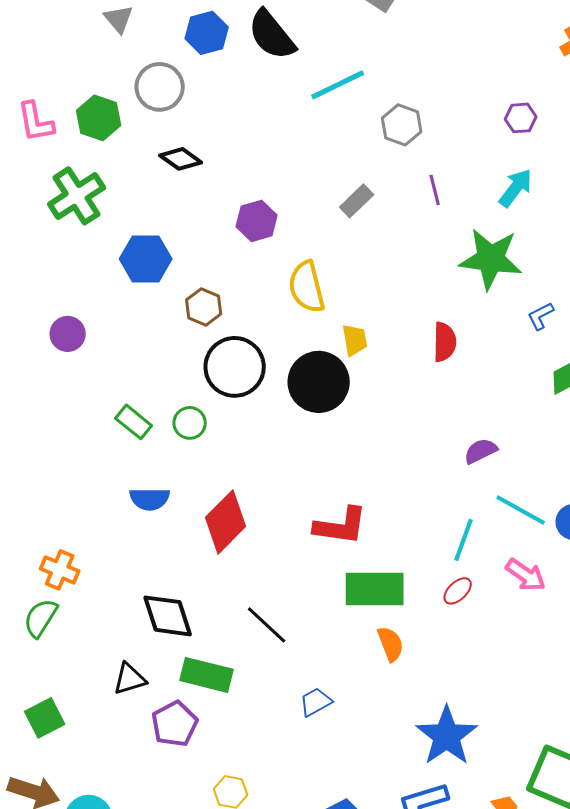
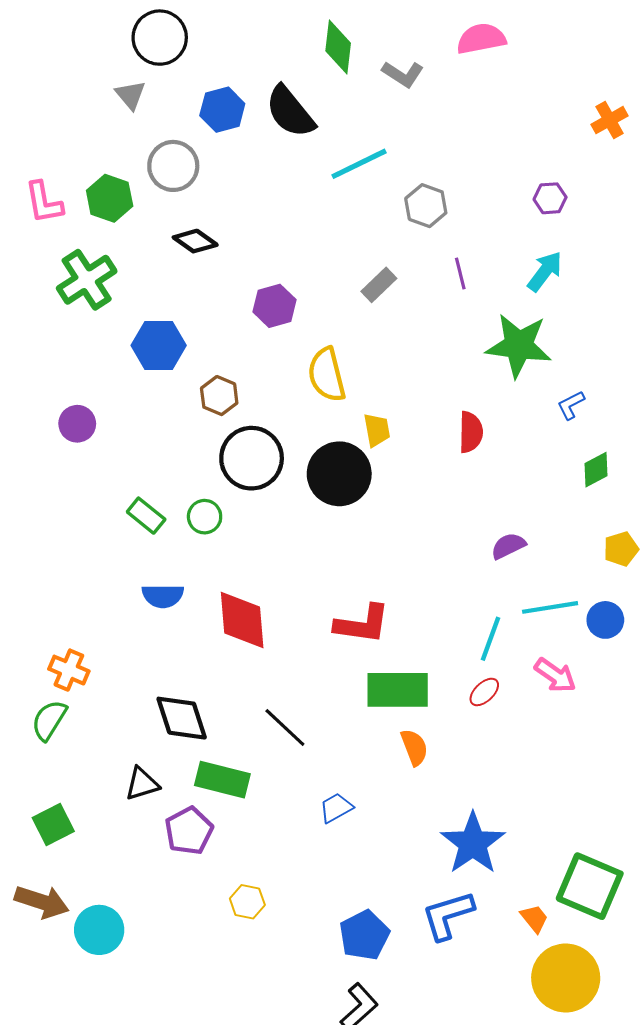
cyan line: (521, 510) -> (550, 607), turned -38
red diamond: (226, 522) -> (242, 620), turned -50

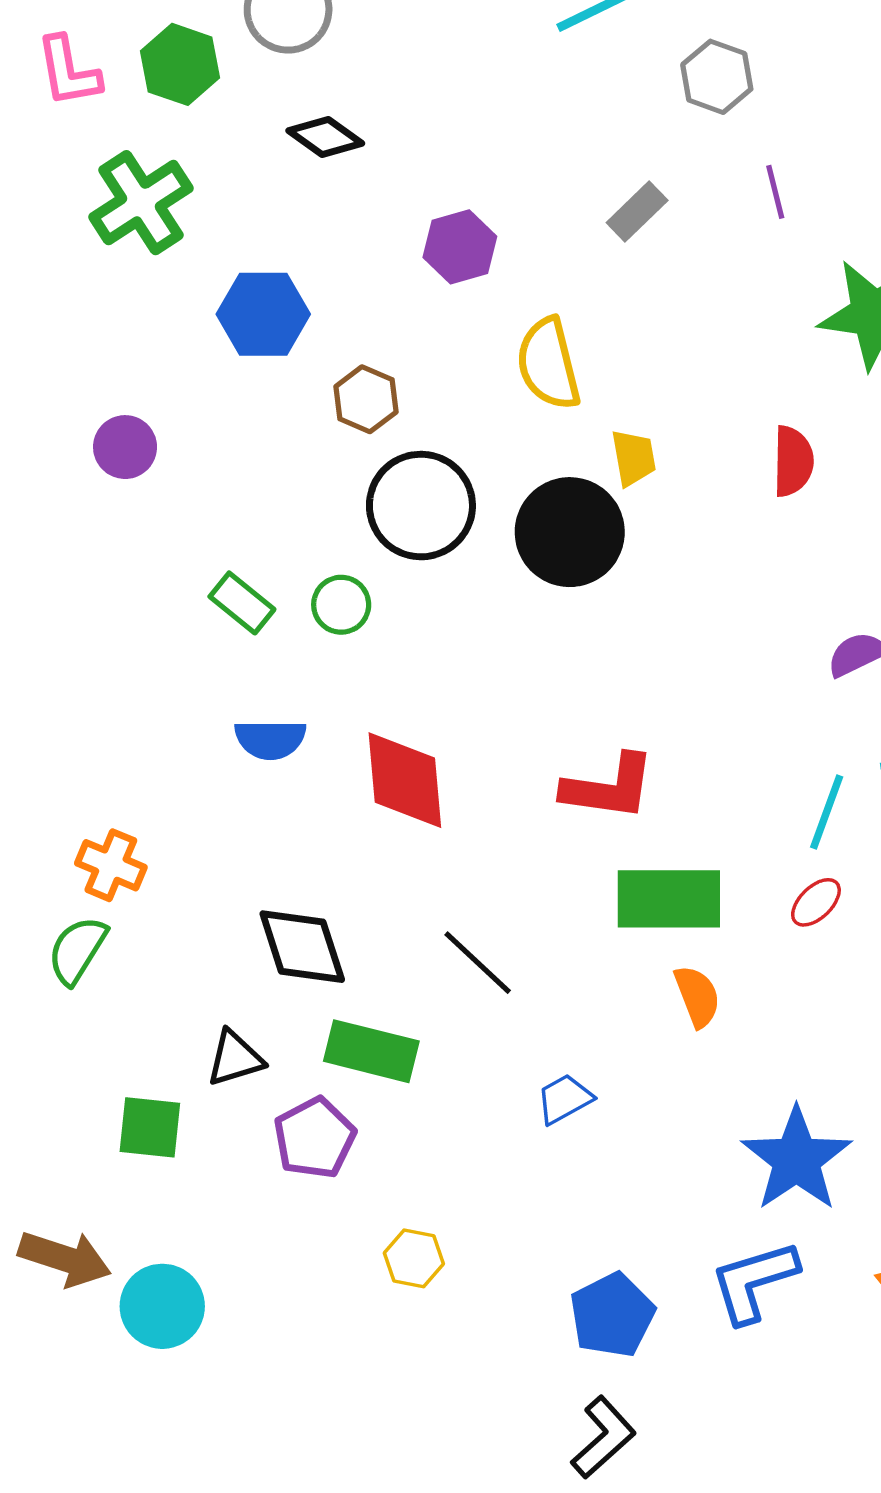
green square: (53, 825) -> (150, 1127), moved, turned 33

